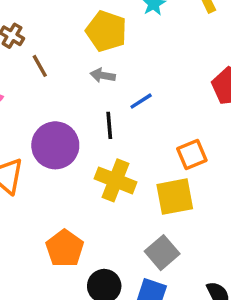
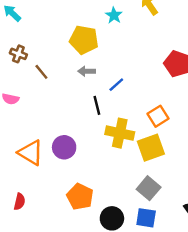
purple circle: (55, 145) -> (64, 147), moved, size x0.7
yellow cross: (115, 180) -> (120, 133), moved

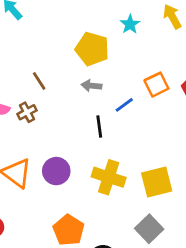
brown cross: (18, 54) -> (27, 112), moved, turned 35
orange square: (158, 116) -> (156, 85), moved
yellow cross: (120, 133) -> (109, 177), moved

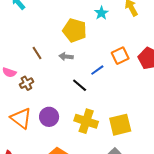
gray arrow: (91, 86) -> (66, 57), moved
brown cross: (27, 112) -> (26, 83), moved
black line: (99, 127) -> (80, 85), turned -42

